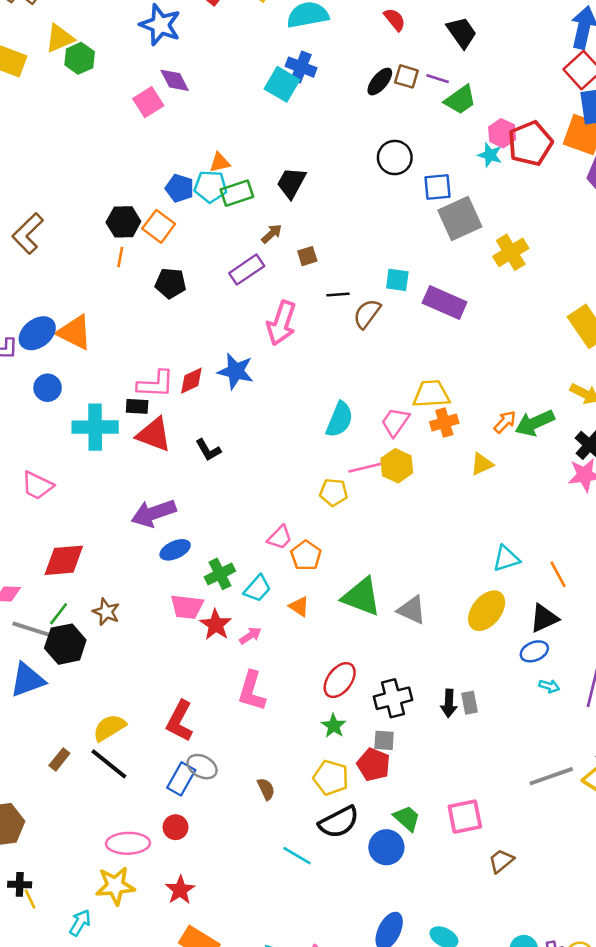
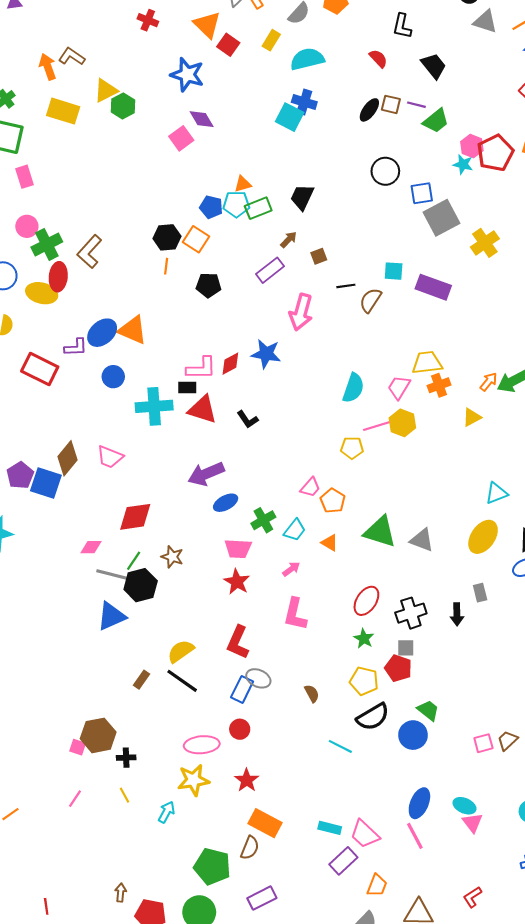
red star: (216, 625) -> (237, 582), moved
gray rectangle: (469, 703) -> (480, 593), moved
pink square: (465, 817) -> (483, 743), moved, size x0.7
black cross: (20, 884) -> (126, 758), moved

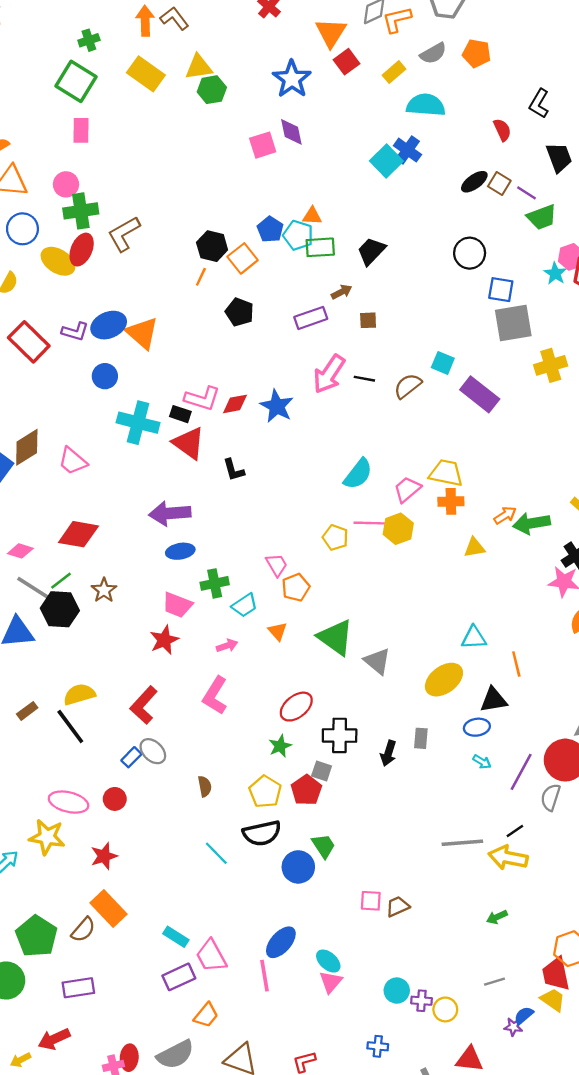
black line: (346, 286) -> (364, 379), moved
pink trapezoid: (310, 487) -> (277, 565), turned -90
blue rectangle: (242, 689) -> (131, 757), size x0.7

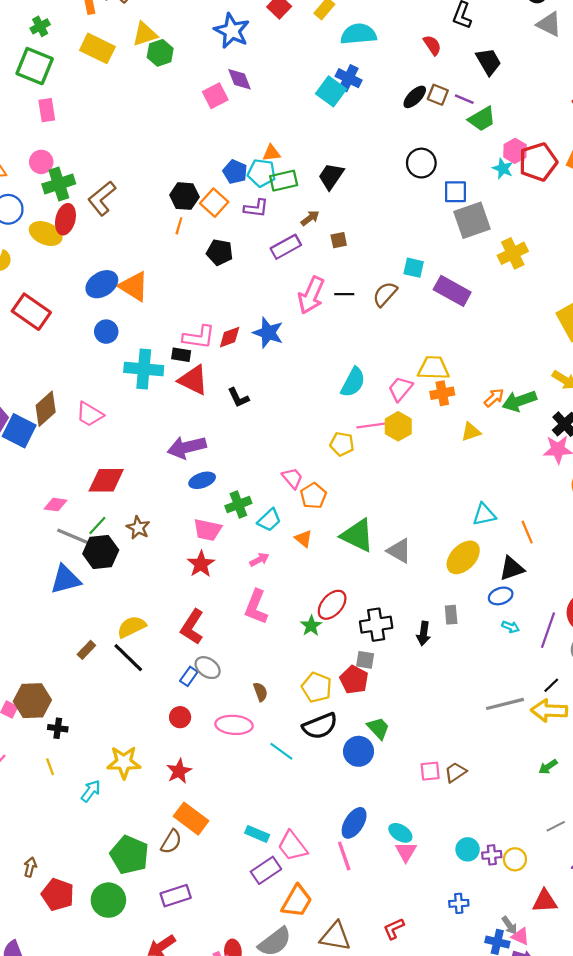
purple L-shape: (75, 331) -> (256, 208), moved
green star: (280, 746) -> (311, 626), moved
pink ellipse: (69, 802) -> (234, 725), moved
orange trapezoid: (206, 1015) -> (297, 901), size x1.4

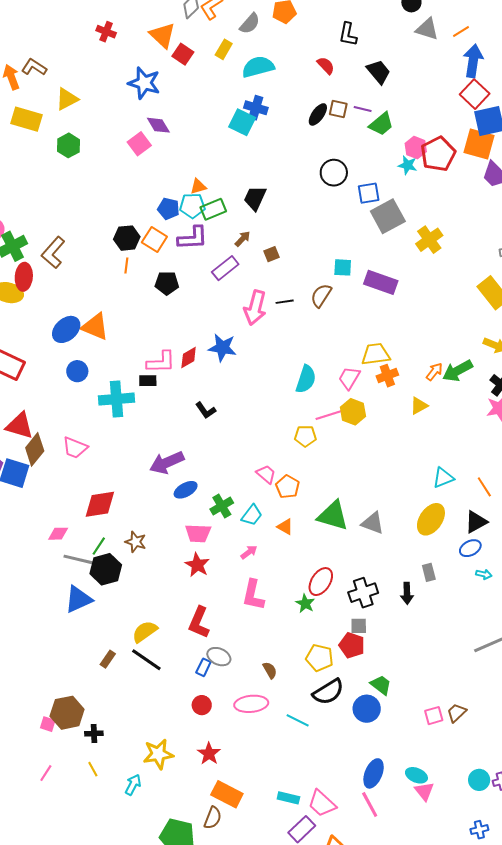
green hexagon: (160, 53) -> (69, 145), moved
purple L-shape: (256, 208) -> (193, 238), size x1.4
red triangle: (193, 380) -> (20, 426), moved

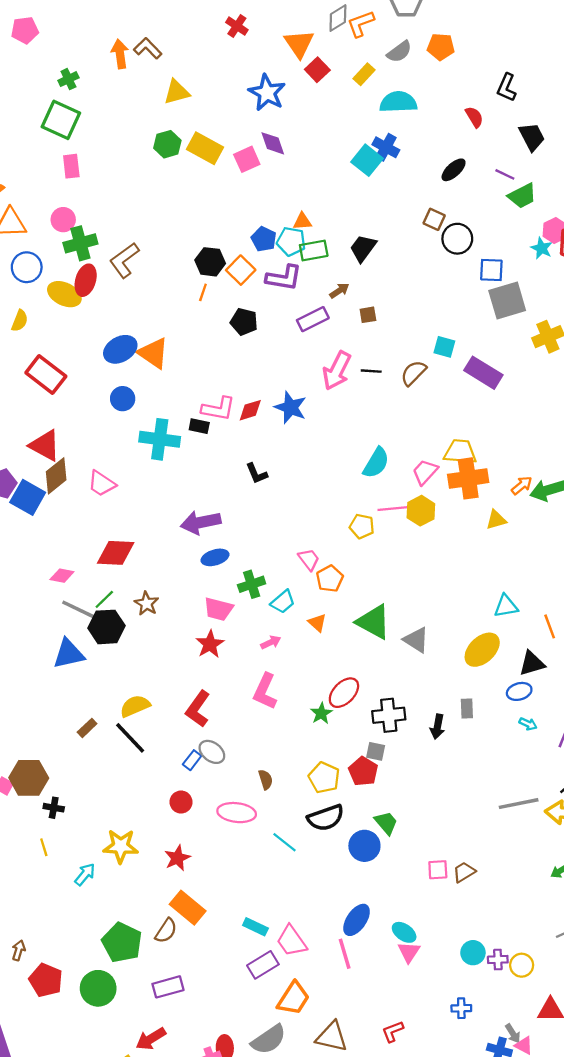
brown square: (338, 109) -> (434, 219), moved
yellow rectangle: (27, 119) -> (205, 148), moved
orange cross: (387, 376) -> (468, 478), size x1.6

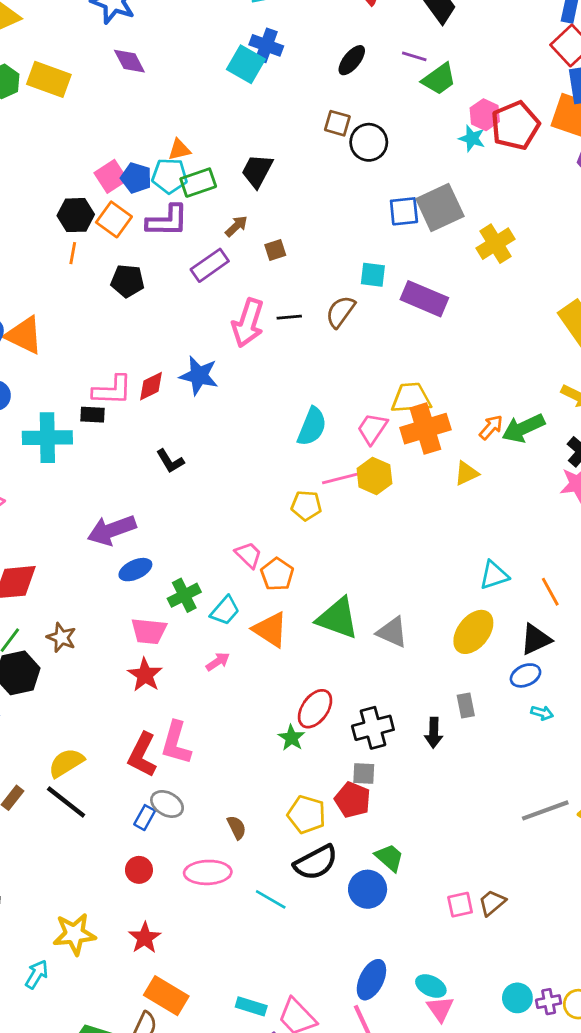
pink square: (247, 159) -> (111, 176), moved
blue square: (491, 270) -> (404, 211), moved
orange triangle: (317, 623) -> (270, 630), size x1.6
pink L-shape: (265, 691) -> (176, 743), moved

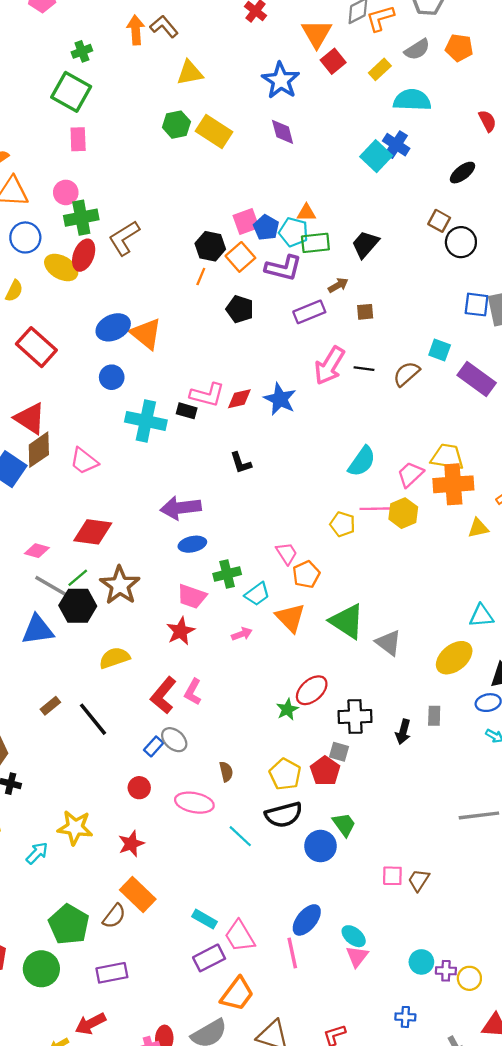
brown star: (61, 637) -> (120, 585), size x1.6
pink L-shape: (176, 743) -> (193, 692), size x0.7
yellow semicircle: (66, 763) -> (114, 658), moved
brown trapezoid: (492, 903) -> (419, 880), turned -30

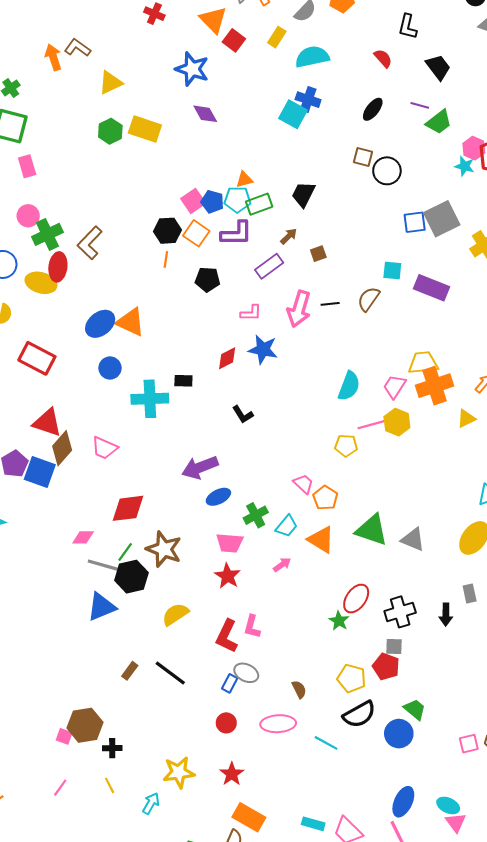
pink L-shape: (207, 395) -> (251, 313), moved, size x0.7

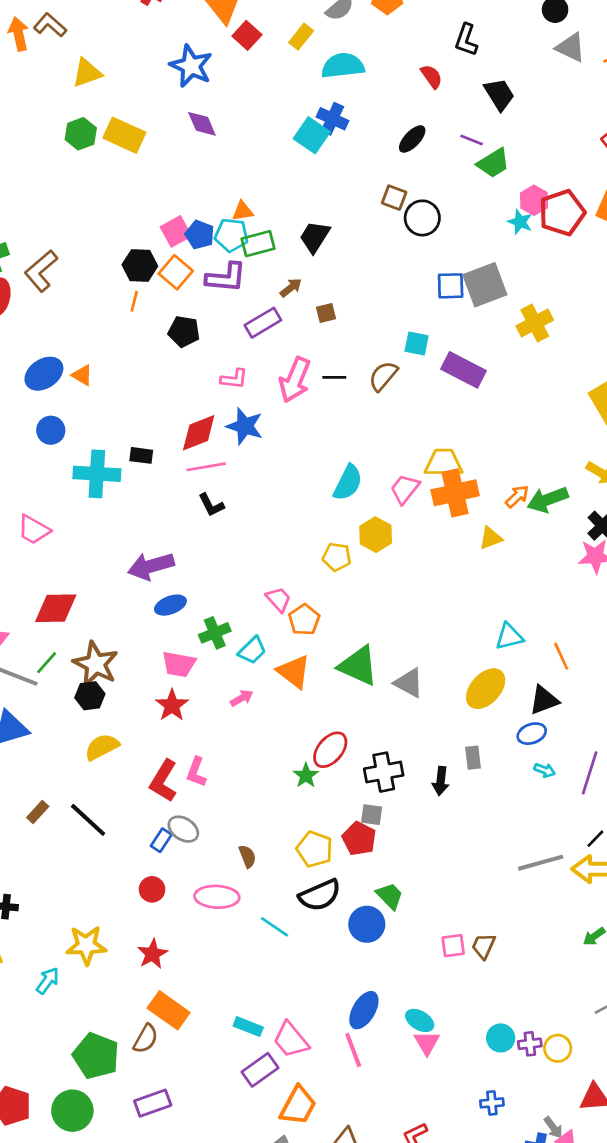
orange triangle: (131, 322) -> (82, 375), size x0.6
red diamond: (227, 358) -> (199, 433), size x1.4
yellow hexagon: (397, 422) -> (376, 535), moved
pink line: (373, 424) -> (206, 467), moved
black hexagon: (131, 577) -> (90, 696), moved, size x0.7

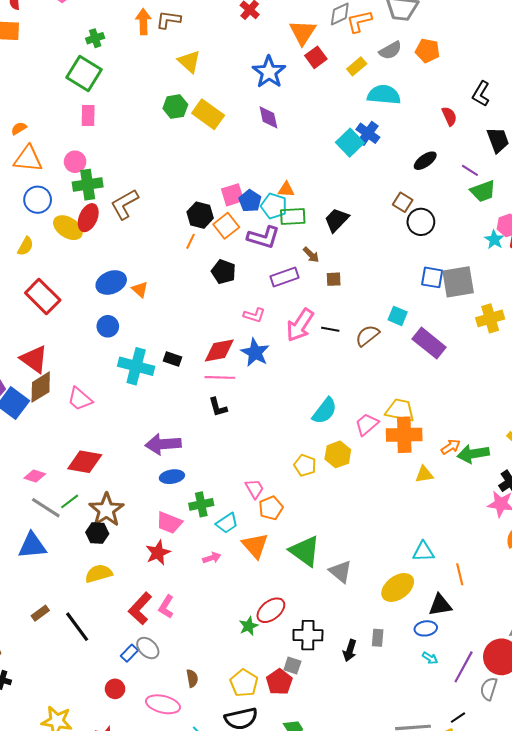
brown L-shape: (50, 25) -> (168, 20), turned -45
yellow triangle: (87, 73) -> (189, 61), turned 50
brown arrow: (291, 288) -> (311, 255), turned 72

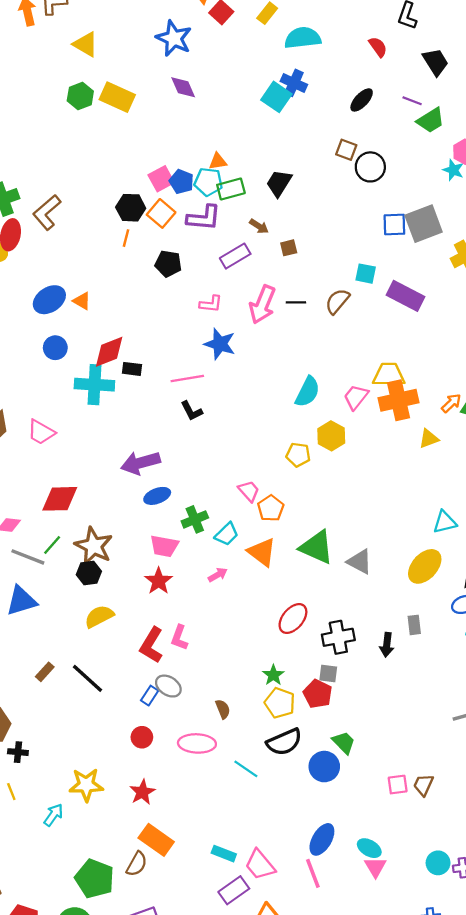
red diamond: (219, 351) -> (109, 352), moved
green star: (249, 626) -> (273, 675), moved

